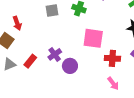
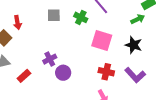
pink square: (93, 38) -> (102, 40), moved
red rectangle: (30, 61) -> (24, 76), moved

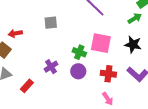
green cross: (81, 17) -> (79, 52), moved
red arrow: (17, 22) -> (15, 33), turned 96
purple circle: (63, 73) -> (78, 71), moved

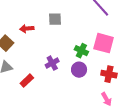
red arrow: (15, 33) -> (27, 29), moved

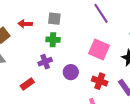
green cross: (81, 51) -> (53, 40), moved, turned -32
red rectangle: (27, 81) -> (27, 84), moved

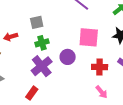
purple cross: (45, 62) -> (42, 66), size x1.5
purple circle: (71, 72) -> (68, 57), moved

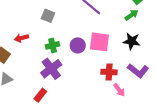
gray square: (37, 22) -> (48, 16), moved, turned 32
purple circle: (68, 57) -> (78, 45), moved
pink arrow: (102, 92) -> (119, 90), moved

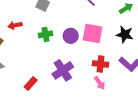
purple cross: (51, 69) -> (63, 70), moved
pink arrow: (119, 90) -> (100, 83), moved

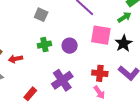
red arrow: (15, 25) -> (15, 59), moved
pink square: (93, 33) -> (101, 35), moved
black star: (125, 34) -> (124, 43), turned 30

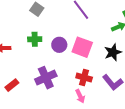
pink square: (101, 35) -> (82, 47), moved

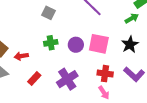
red rectangle: (12, 85) -> (34, 79), moved

